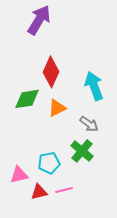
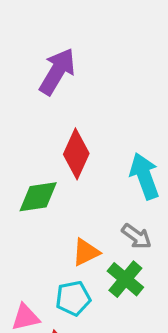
orange triangle: (57, 108) -> (86, 252), moved

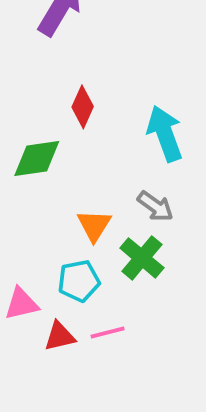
red diamond: (76, 154) -> (83, 107), size x0.7
orange triangle: (86, 252) -> (94, 225), turned -32

